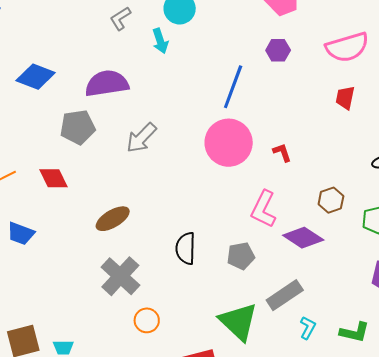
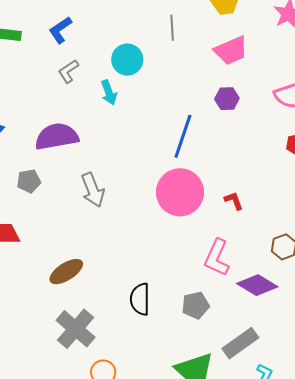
gray pentagon: (78, 127) -> (29, 181), size x0.7
gray arrow: (141, 138) -> (93, 190), turned -64

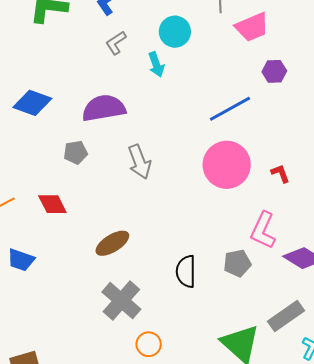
pink trapezoid: (231, 50) -> (252, 27), moved
blue line: (183, 136) -> (230, 109), turned 42
gray pentagon: (195, 305) -> (237, 263), moved

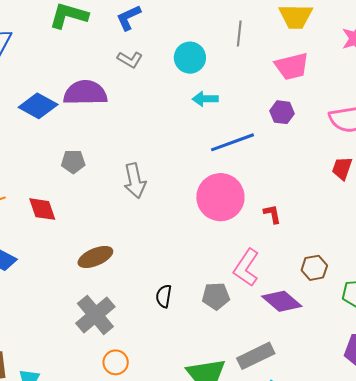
pink trapezoid: (252, 27) -> (292, 66), moved
gray L-shape: (116, 43) -> (130, 60), turned -125
cyan arrow: (156, 65) -> (205, 99), moved, turned 100
purple semicircle: (104, 108) -> (85, 93), moved
black semicircle: (186, 271) -> (164, 296), size x0.7

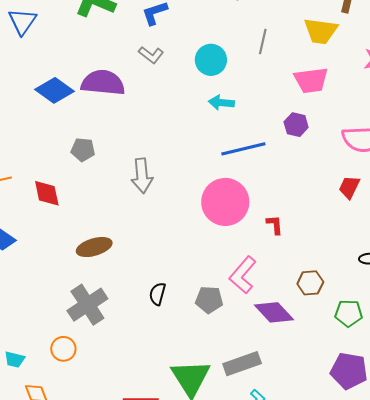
orange circle: (116, 362) -> (63, 349), moved

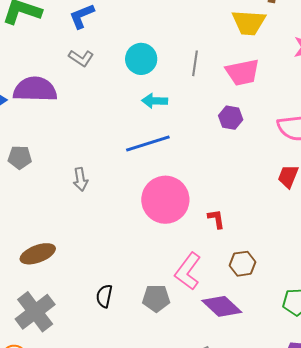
gray line: (263, 42) -> (195, 63), moved
blue line: (243, 149) -> (148, 143), moved
gray arrow: (142, 176) -> (80, 179), size x0.7
brown hexagon: (310, 283) -> (243, 264), moved

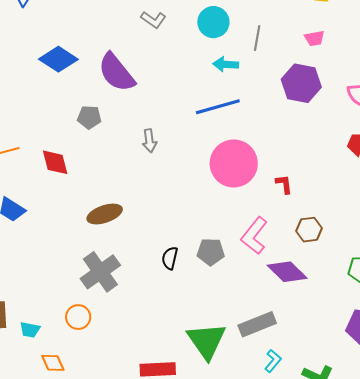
gray line: (195, 63) -> (257, 38), moved
pink trapezoid: (243, 72) -> (314, 38), size x0.6
purple semicircle: (35, 89) -> (116, 72), moved, turned -132
purple hexagon: (231, 118) -> (301, 83), size x1.6
gray pentagon: (156, 298) -> (211, 252), moved

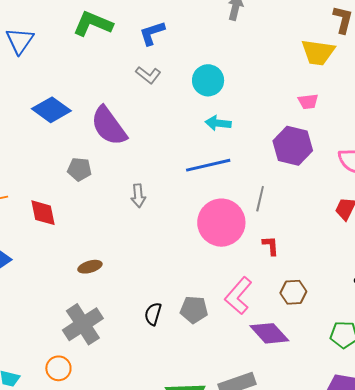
gray line: (257, 38) -> (260, 199), moved
brown ellipse: (105, 214) -> (90, 267), size x0.7

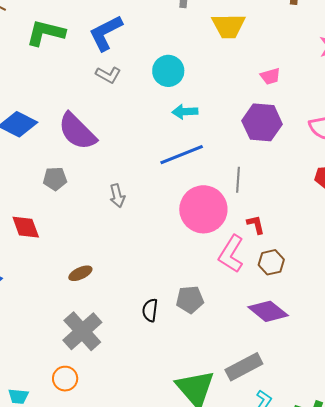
blue L-shape: (152, 33) -> (106, 33), size x1.4
yellow trapezoid: (318, 52) -> (229, 26), moved
brown hexagon: (293, 292) -> (271, 262), moved
pink L-shape: (238, 296) -> (231, 254), moved

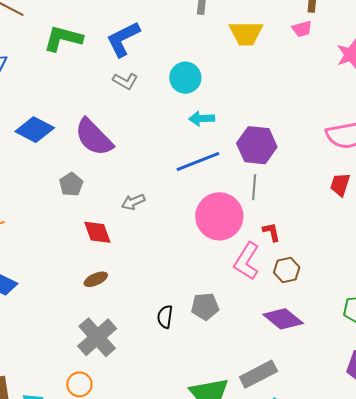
pink trapezoid: (270, 76) -> (302, 29), moved
purple hexagon: (262, 122) -> (257, 145), moved
gray pentagon: (55, 179) -> (71, 184), turned -30
gray arrow: (117, 196) -> (133, 202), turned 80
red diamond: (26, 227) -> (97, 232), moved

